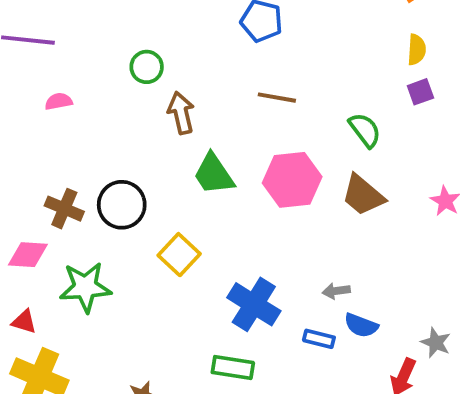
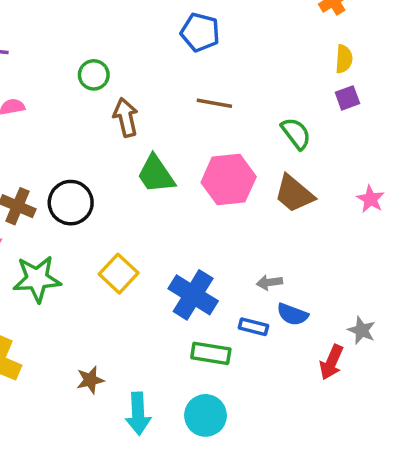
yellow square: (179, 255) -> (119, 274), moved
green rectangle: (233, 368) -> (211, 353), moved

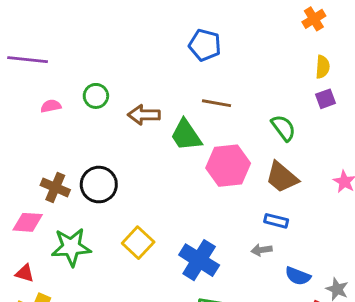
green circle: (94, 75) -> (96, 96), moved
brown arrow: (126, 117) -> (144, 115), turned -76
green trapezoid: (156, 174) -> (186, 135), moved
blue semicircle: (292, 314) -> (298, 276), moved
blue rectangle: (253, 327) -> (276, 221), moved

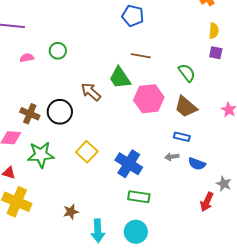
purple square: (325, 99) -> (216, 53), turned 32
brown arrow: (144, 115) -> (91, 92), moved, turned 40
blue semicircle: (298, 276) -> (197, 164), moved

